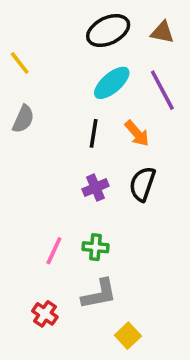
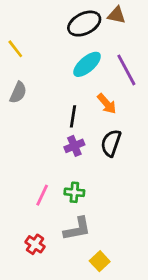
brown triangle: (162, 32) -> (117, 15), moved
black line: (94, 133) -> (73, 116), moved

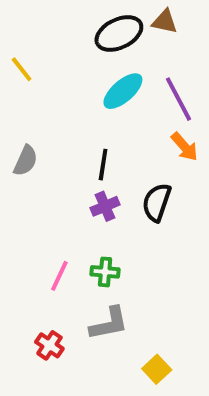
gray semicircle: (18, 92) -> (26, 161), moved
orange arrow: (107, 104) -> (185, 147), moved
yellow square: (100, 261) -> (157, 369), moved

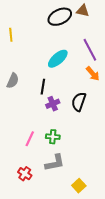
yellow line: (22, 69) -> (11, 35), turned 32
cyan ellipse: (123, 91) -> (58, 59), moved
black line: (103, 165) -> (43, 87), moved

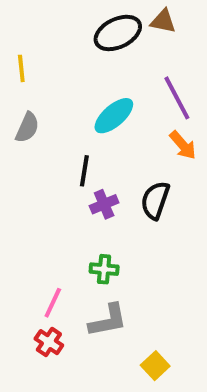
gray semicircle: (13, 81) -> (27, 127), moved
pink line: (30, 139) -> (53, 303), moved

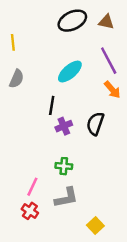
brown triangle: (163, 21) -> (106, 22), moved

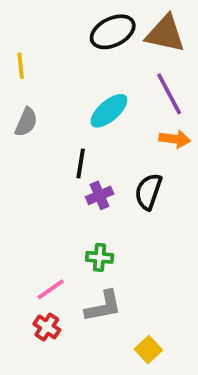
brown triangle: (106, 22) -> (165, 34), size x1.6
orange arrow: (112, 90) -> (175, 139), turned -42
pink line: (32, 187) -> (51, 289), turned 30

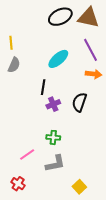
yellow line: (21, 66) -> (11, 43), moved
red cross: (47, 327) -> (18, 184), moved

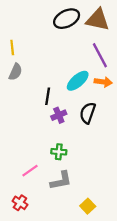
cyan ellipse: (58, 59) -> (78, 81), moved

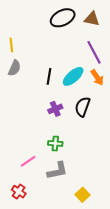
brown triangle: (98, 20) -> (92, 19), size x0.7
orange arrow: (103, 82) -> (97, 77), turned 49
black line: (48, 96) -> (49, 76), moved

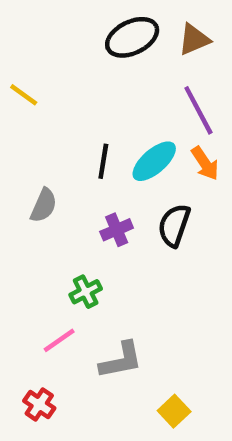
brown triangle: (92, 19) -> (194, 40), turned -35
yellow line: (11, 45) -> (24, 95), turned -48
gray semicircle: (14, 68) -> (44, 205), moved
green cross: (55, 143) -> (86, 292), moved, turned -32

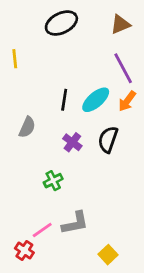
black ellipse: (132, 37) -> (61, 23), moved
yellow line: (24, 95) -> (15, 59), turned 48
orange arrow: (205, 163) -> (127, 101), turned 70
purple cross: (117, 230) -> (72, 142), turned -30
pink line: (59, 340) -> (42, 230), moved

